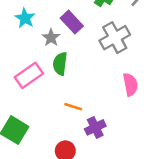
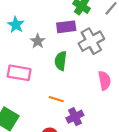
purple rectangle: (72, 22) -> (66, 27), moved, turned -54
green semicircle: (60, 64) -> (61, 61), moved
pink rectangle: (29, 75) -> (19, 73), turned 45

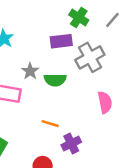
gray star: (38, 41) -> (30, 71), moved
green semicircle: (61, 61) -> (55, 80), turned -96

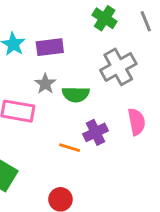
gray line: (112, 20) -> (146, 21), turned -63
purple rectangle: (61, 41) -> (50, 47), moved
purple cross: (71, 143) -> (95, 132), moved

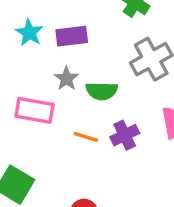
orange line: (70, 148) -> (86, 137), moved

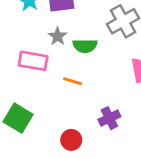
purple cross: (125, 135) -> (109, 118), moved

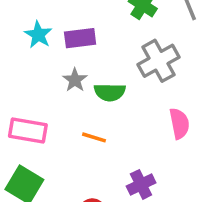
pink rectangle: (33, 61) -> (28, 130), moved

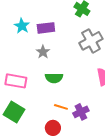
green semicircle: (110, 92) -> (54, 78), moved
orange line: (94, 137) -> (61, 107), moved

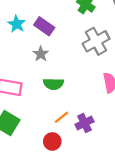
purple rectangle: (46, 28) -> (44, 26), turned 42
orange line: (61, 107) -> (61, 117), turned -56

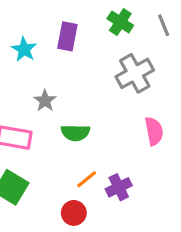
purple rectangle: (44, 26) -> (67, 36), moved, turned 66
gray star: (41, 54) -> (45, 101), moved

